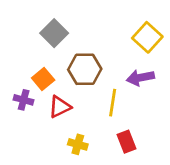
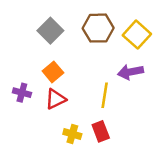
brown hexagon: (85, 69) -> (98, 28), moved
orange square: (43, 79) -> (53, 72), moved
red rectangle: (126, 142) -> (101, 131), moved

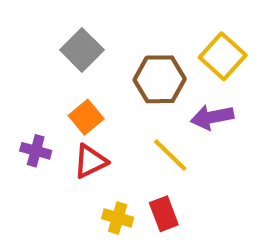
brown hexagon: (98, 28) -> (160, 79), moved
yellow line: (105, 95) -> (170, 155), turned -55

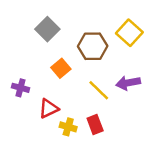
orange square: (86, 117) -> (61, 68), moved
purple arrow: (212, 117) -> (128, 83), moved
red triangle: (90, 161) -> (49, 109), moved

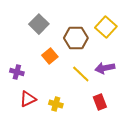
red triangle: (49, 109) -> (28, 99), moved
red rectangle: (95, 124) -> (100, 102), moved

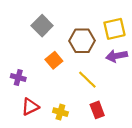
yellow square: (106, 27) -> (114, 29), turned 35
purple arrow: (105, 68) -> (117, 56), moved
red rectangle: (100, 102) -> (97, 110), moved

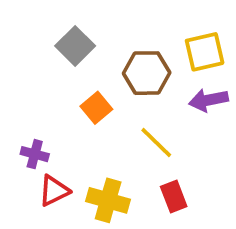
purple cross: (18, 78) -> (35, 154), moved
yellow cross: (60, 112) -> (108, 200), size x1.5

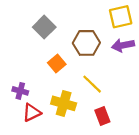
yellow square: (205, 52) -> (121, 17), moved
purple arrow: (208, 100) -> (123, 45), moved
yellow cross: (108, 200) -> (64, 103), moved

